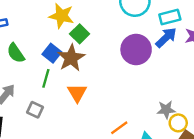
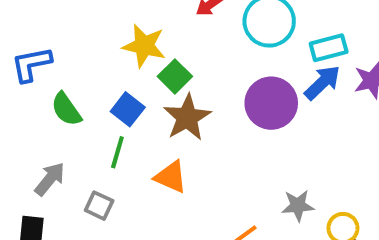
brown star: (71, 58) -> (187, 117), moved
orange triangle: (77, 93) -> (171, 177), turned -35
gray star: (166, 110) -> (298, 206), moved

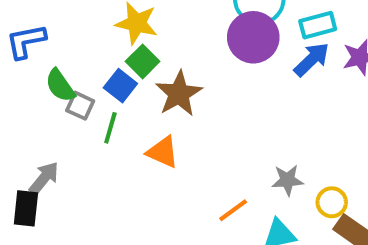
green square: (175, 76) -> (143, 61), moved
purple circle: (271, 103) -> (253, 37), moved
gray arrow: (50, 179) -> (44, 178), moved
gray square: (99, 206) -> (80, 106), moved

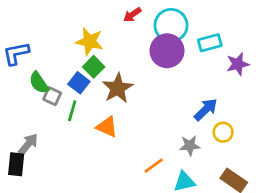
blue arrow: (312, 59) -> (206, 109), moved
yellow circle: (332, 202) -> (223, 132), moved

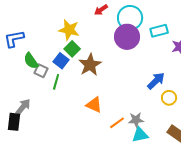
orange triangle: (107, 127) -> (94, 105), moved
gray star: (190, 146) -> (136, 120), moved

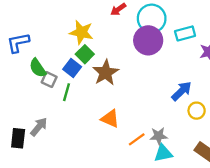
gray arrow: (23, 107) -> (39, 127), moved

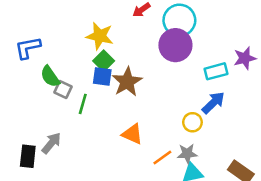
cyan rectangle: (185, 33) -> (216, 71), moved
blue square: (72, 68) -> (102, 76), moved, turned -30
yellow circle: (197, 111) -> (192, 122), moved

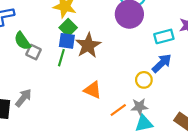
green line: (83, 104) -> (61, 58), moved

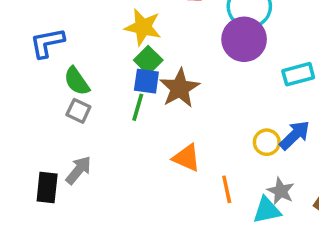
gray square: (34, 52) -> (78, 111), moved
blue arrow: (162, 63) -> (295, 135), moved
gray star: (139, 107) -> (281, 191), moved, turned 30
orange line: (118, 110) -> (227, 189), turned -66

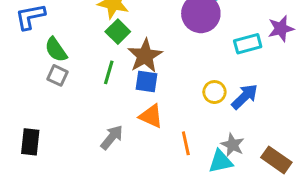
blue square: (146, 81) -> (147, 81), moved
yellow circle: (267, 142) -> (214, 92), moved
gray arrow: (78, 170) -> (112, 137), moved

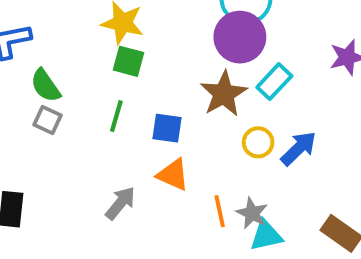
green square: (118, 32) -> (129, 61), turned -30
cyan rectangle: (248, 44) -> (274, 82), moved, turned -32
brown star: (145, 56) -> (224, 94), moved
gray star: (233, 145) -> (252, 213), moved

